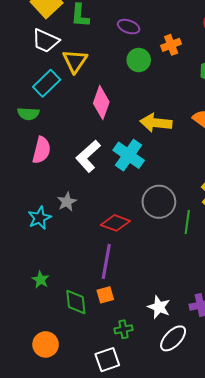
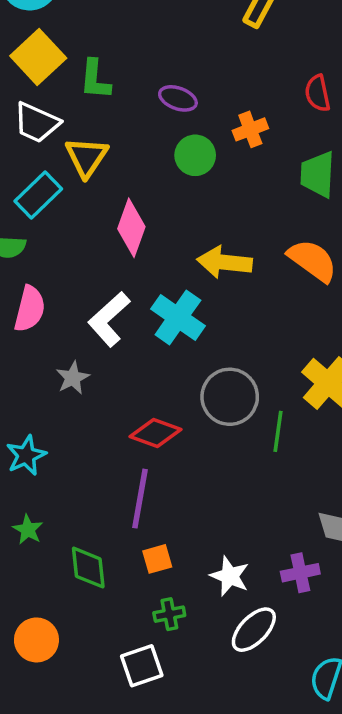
gray star: (67, 202) -> (73, 378), moved
cyan star: (39, 218) -> (26, 455), moved
orange square: (105, 295) -> (157, 559), moved

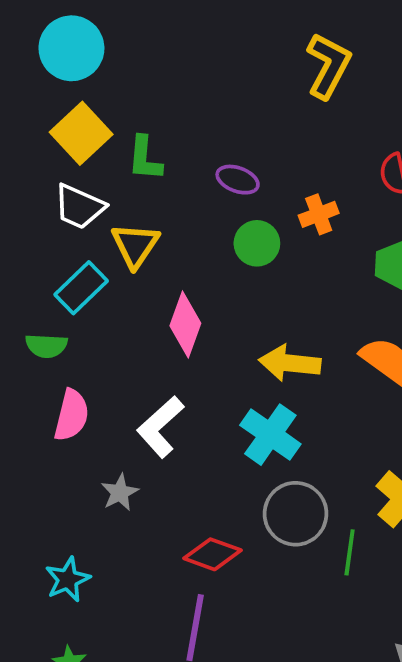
cyan cross: (178, 317) -> (270, 435), moved

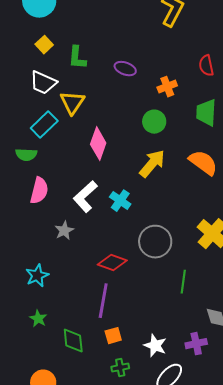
yellow square: (81, 133) -> (44, 45), size x0.6
green circle: (257, 243) -> (154, 122), moved
yellow arrow: (290, 363) -> (152, 164), turned 124
cyan cross: (270, 435) -> (120, 201), moved, size x0.7
green line: (350, 552) -> (183, 282), moved

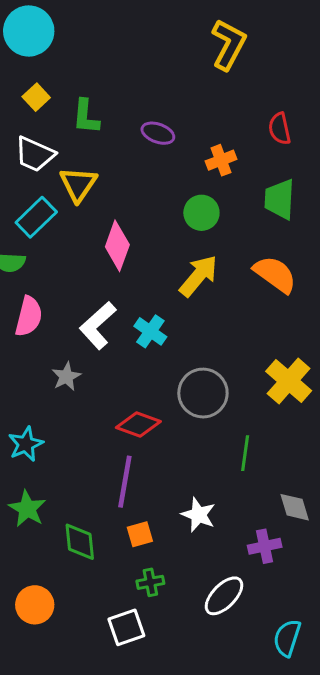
green star: (38, 319) -> (27, 509), size x1.4
white star: (155, 346) -> (198, 515), moved

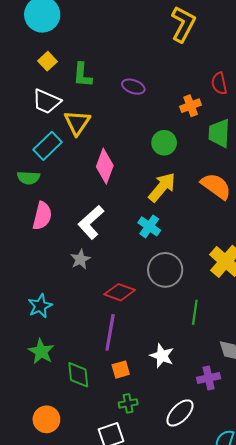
orange cross: (221, 160) -> (191, 106), moved
cyan cross: (150, 331) -> (149, 226), moved
gray star: (66, 376) -> (80, 259), moved

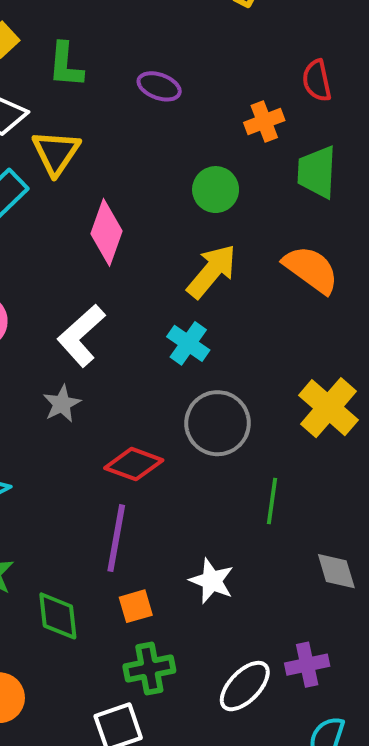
purple cross: (209, 378) -> (307, 665), moved
green cross: (128, 403) -> (149, 669), size x1.4

